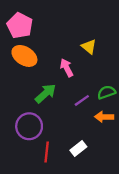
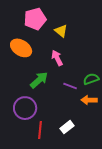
pink pentagon: (20, 25) -> (35, 19), moved, turned 30
yellow triangle: (89, 47) -> (61, 31), moved
purple line: (82, 100) -> (70, 86), turned 56

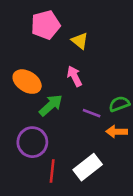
orange ellipse: (21, 48) -> (27, 82), moved
white rectangle: (67, 127) -> (88, 167), size x1.5

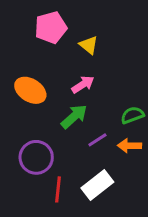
pink arrow: (74, 76) -> (83, 84), turned 84
green arrow: (51, 105) -> (74, 117), moved
purple line: (92, 113) -> (97, 140), moved, turned -54

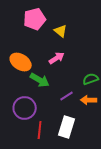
green arrow: (74, 117) -> (40, 80), moved, turned 72
white rectangle: (97, 185) -> (67, 127), turned -35

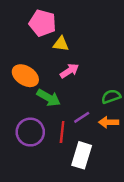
pink pentagon: (35, 19) -> (42, 23), turned 30
yellow triangle: (61, 31) -> (61, 44), moved, turned -32
red line: (40, 130) -> (62, 132), moved

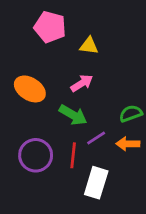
yellow triangle: (61, 44) -> (89, 46), moved
green arrow: (49, 98) -> (73, 115), moved

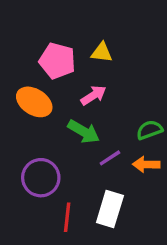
pink pentagon: (50, 27) -> (57, 61), moved
red line: (73, 155) -> (67, 217), moved

